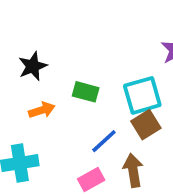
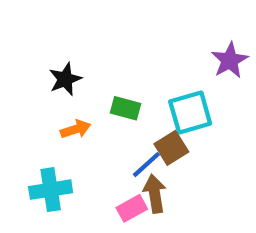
brown square: (146, 125) -> (171, 148), moved
brown arrow: (133, 170) -> (155, 194), moved

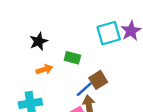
cyan square: (190, 113) -> (109, 33), moved

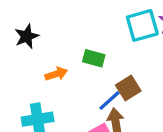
black star: (39, 41) -> (27, 36), moved

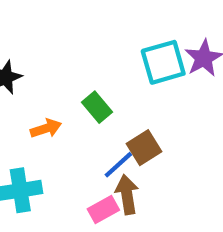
green rectangle: (94, 58) -> (97, 107), turned 35

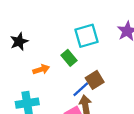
cyan square: (163, 62) -> (87, 36), moved

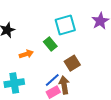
blue line: (81, 89) -> (52, 80), moved

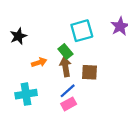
brown square: (72, 63) -> (89, 72), turned 35
brown arrow: (64, 85) -> (65, 67), moved

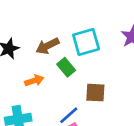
brown arrow: (65, 67) -> (47, 46), moved, turned -108

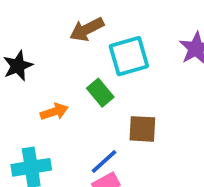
brown arrow: (47, 46) -> (87, 29), moved

